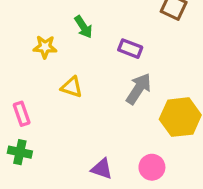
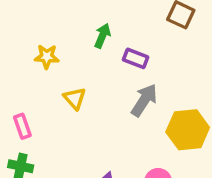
green arrow: (83, 27) -> (102, 36), moved, turned -125
yellow triangle: (72, 87) -> (75, 98), turned 30

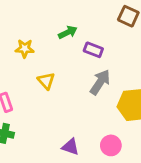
green arrow: (102, 36) -> (68, 32), turned 42

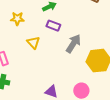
purple rectangle: (93, 50) -> (53, 26), moved

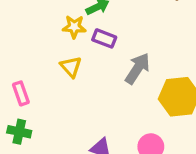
yellow star: (17, 19) -> (74, 27), moved

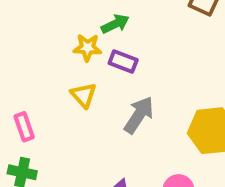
gray arrow: (137, 68) -> (139, 115), moved

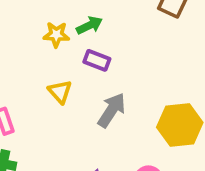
yellow star: (87, 48) -> (56, 35), moved

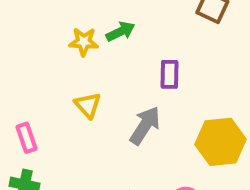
purple rectangle: (97, 60) -> (170, 74), moved, turned 70

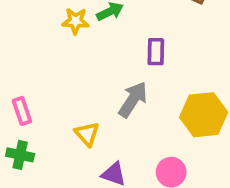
yellow triangle: (88, 105) -> (87, 134), moved

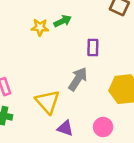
yellow triangle: (87, 134) -> (48, 102), size x1.5

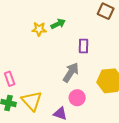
yellow triangle: (48, 102) -> (32, 101), moved
pink circle: (103, 127) -> (77, 98), moved

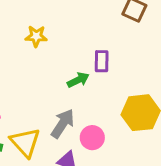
green arrow: (58, 24) -> (78, 80), moved
gray arrow: (71, 72) -> (63, 124), moved

